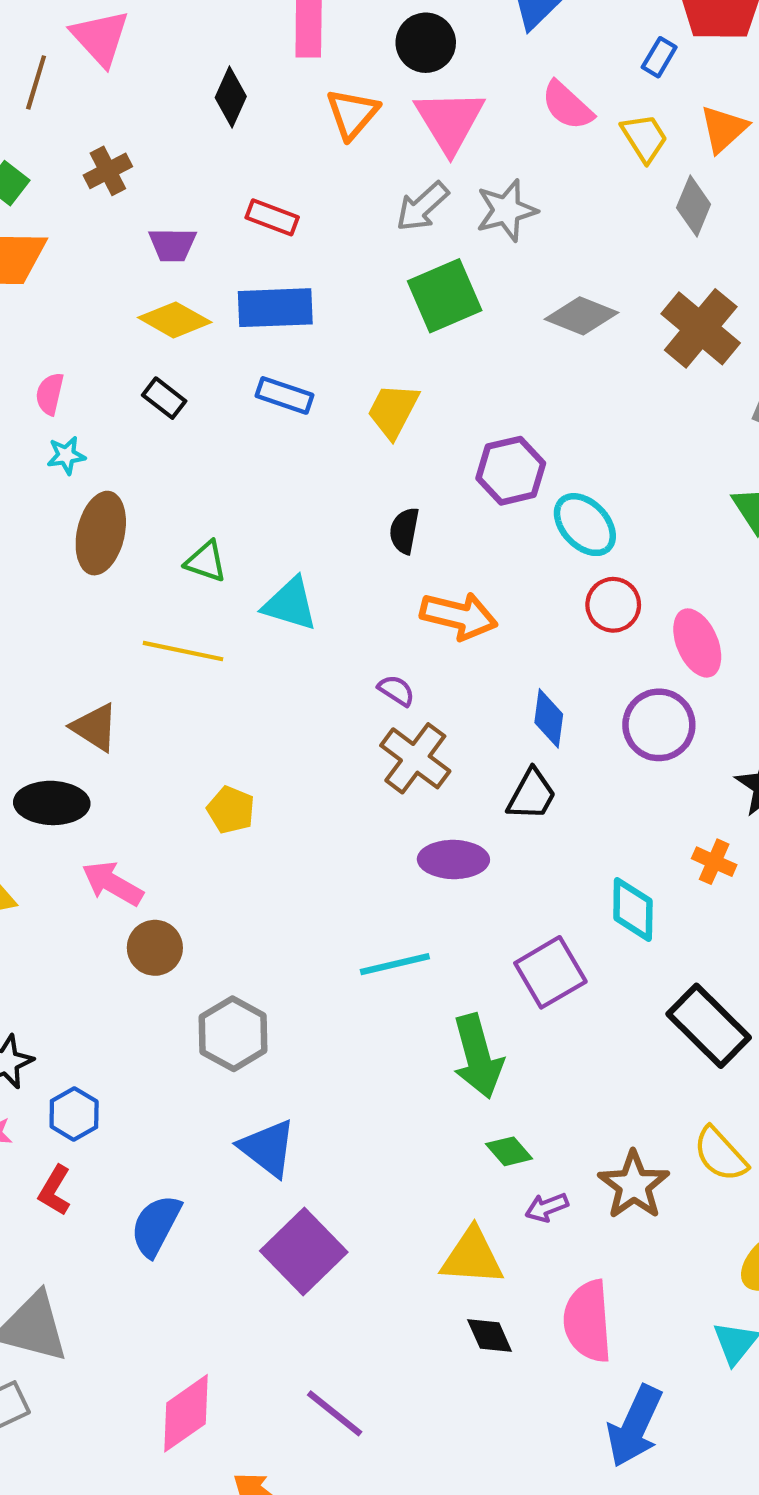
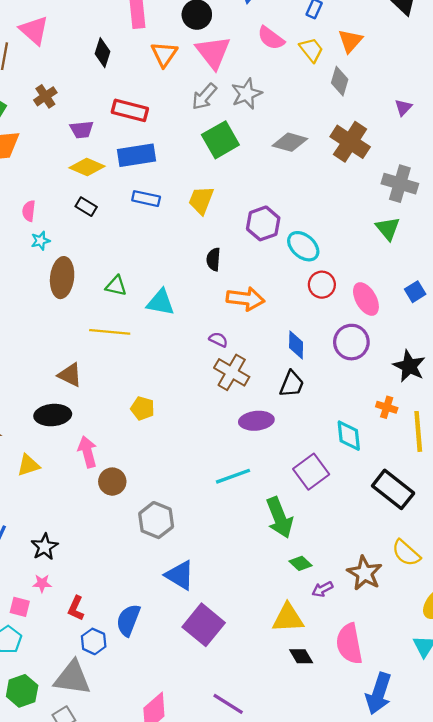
red rectangle: (272, 217) -> (130, 110), size x1.4
pink arrow: (112, 883) -> (87, 452), turned 52
blue hexagon: (74, 1114) -> (94, 641), moved

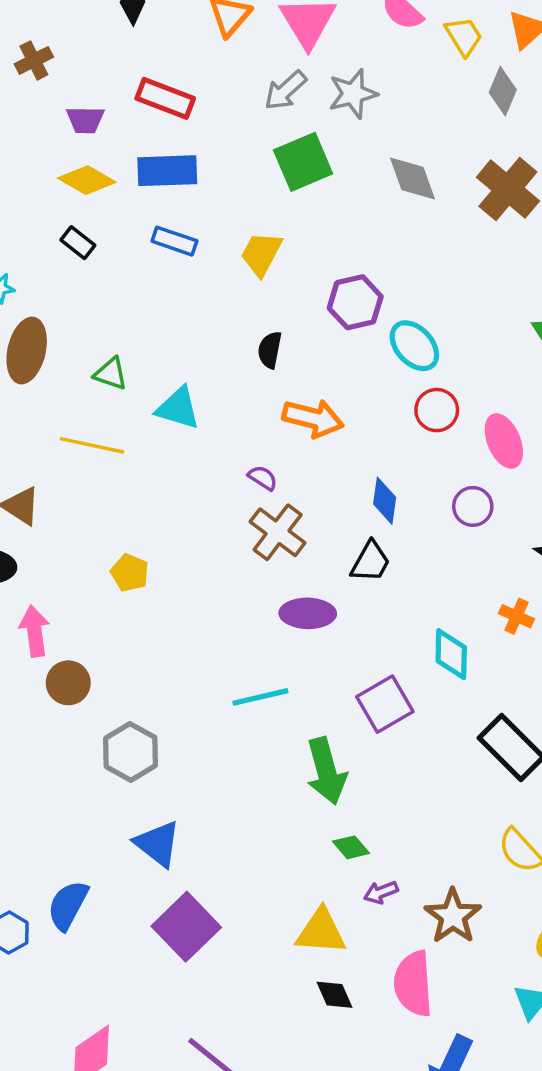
gray diamond: (290, 142) -> (413, 179), turned 48
purple circle: (351, 342) -> (473, 506), size x0.7
brown star: (365, 573) -> (453, 916), moved

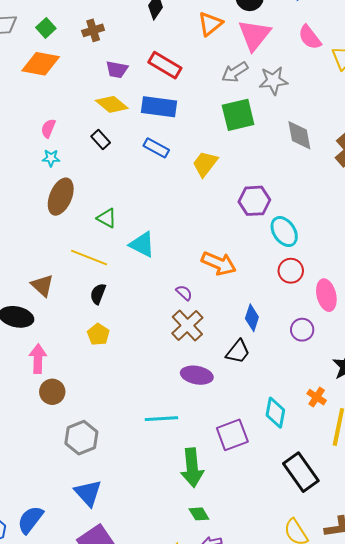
black semicircle: (270, 350) -> (98, 294), moved

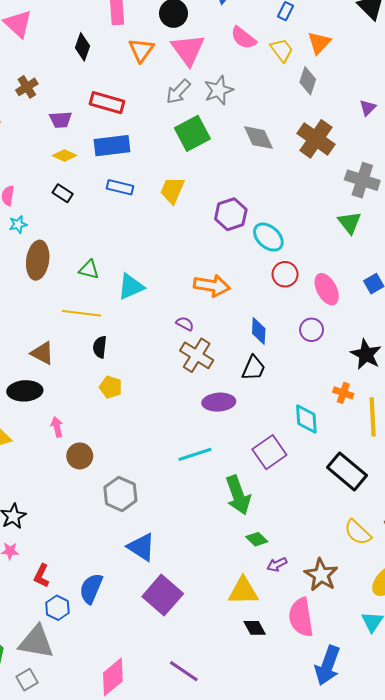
yellow diamond: (112, 104) -> (65, 155), size x0.7
cyan triangle: (142, 244) -> (131, 287), turned -36
pink arrow: (38, 359) -> (57, 427), size x0.7

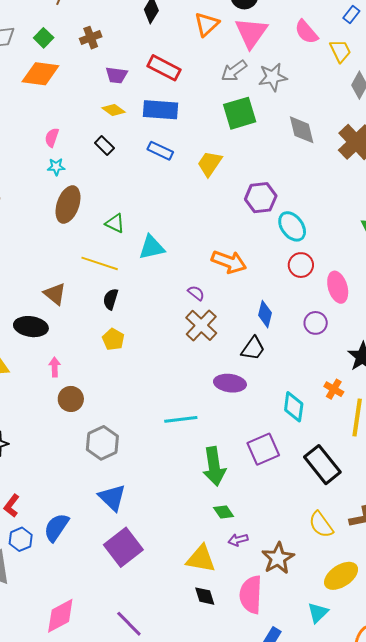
purple ellipse: (219, 402) -> (230, 383), moved
purple square: (269, 452) -> (263, 449), moved

